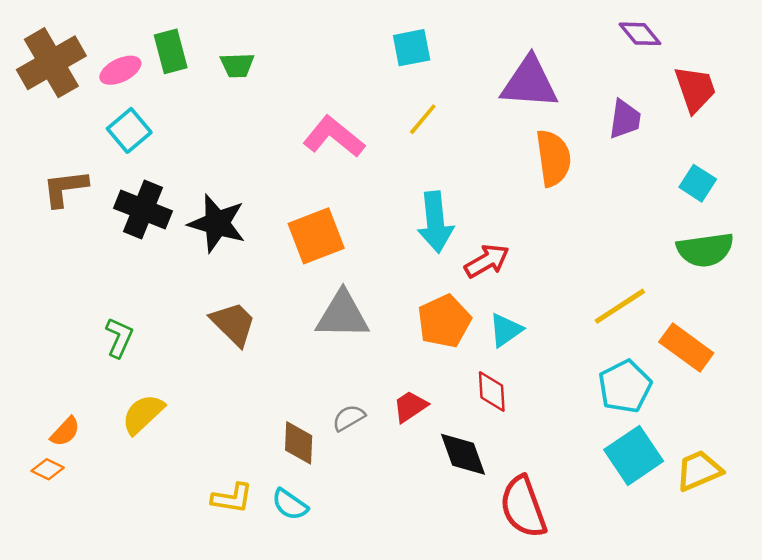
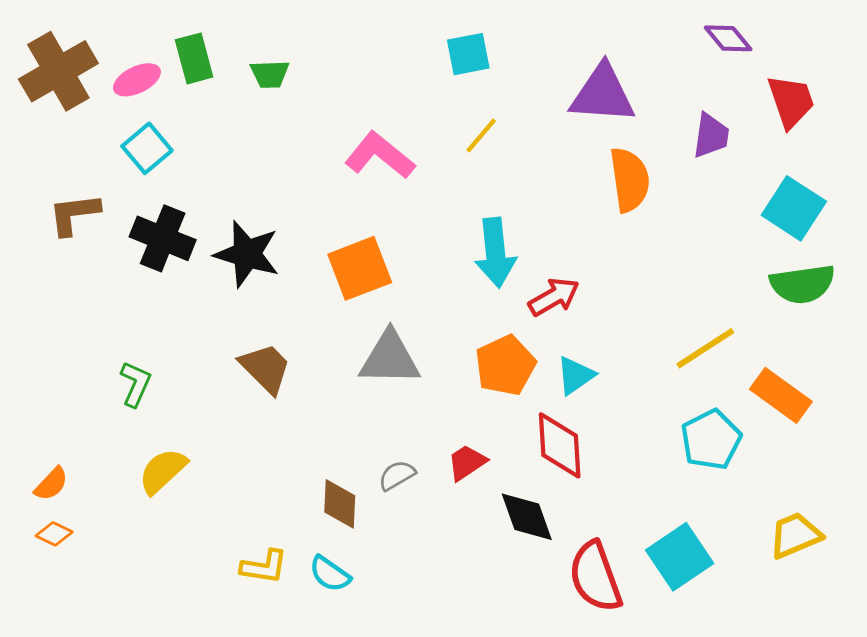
cyan square: (698, 183) -> (794, 208), size x1.5
red diamond: (492, 391) -> (560, 445), size x1.4
orange semicircle: (65, 432) -> (51, 484), moved
cyan square: (634, 455) -> (680, 557), moved

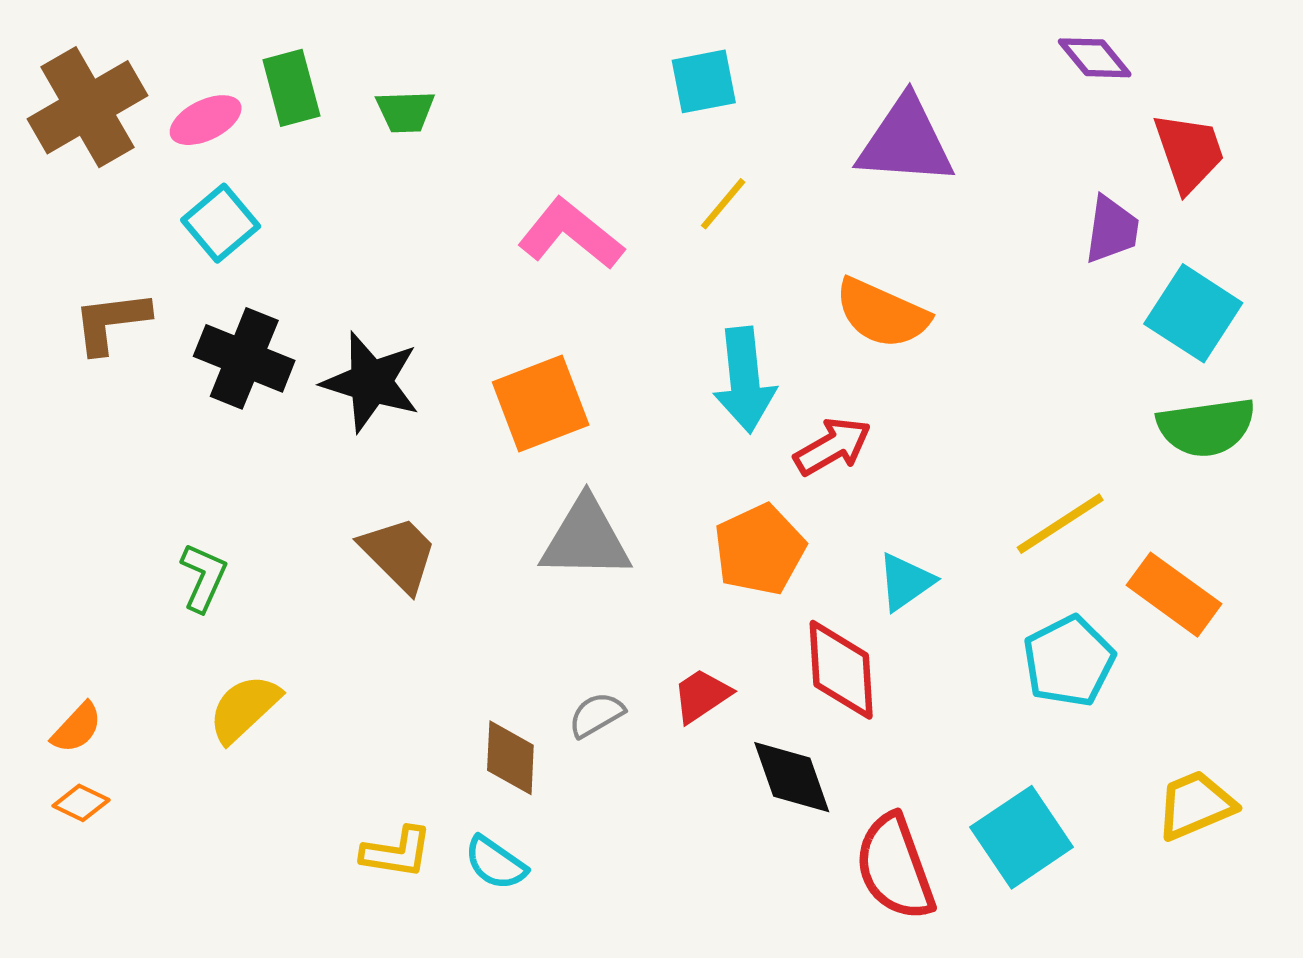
purple trapezoid: (711, 136) -> (1112, 230), moved
orange semicircle: (630, 180) -> (882, 313), moved, turned 122
cyan triangle: (575, 375) -> (906, 582), moved

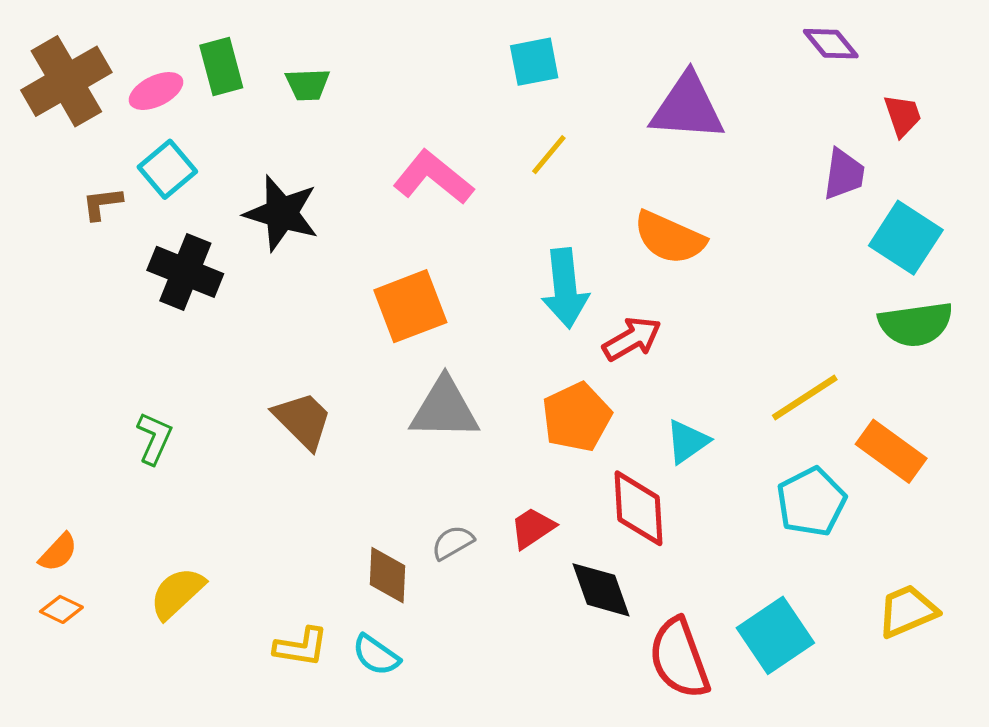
red trapezoid: (1189, 152) -> (903, 115), size x0.7
brown L-shape: (111, 322) -> (102, 203), moved, size x0.7
black star: (371, 382) -> (281, 213), moved
yellow semicircle: (244, 708) -> (177, 593), moved

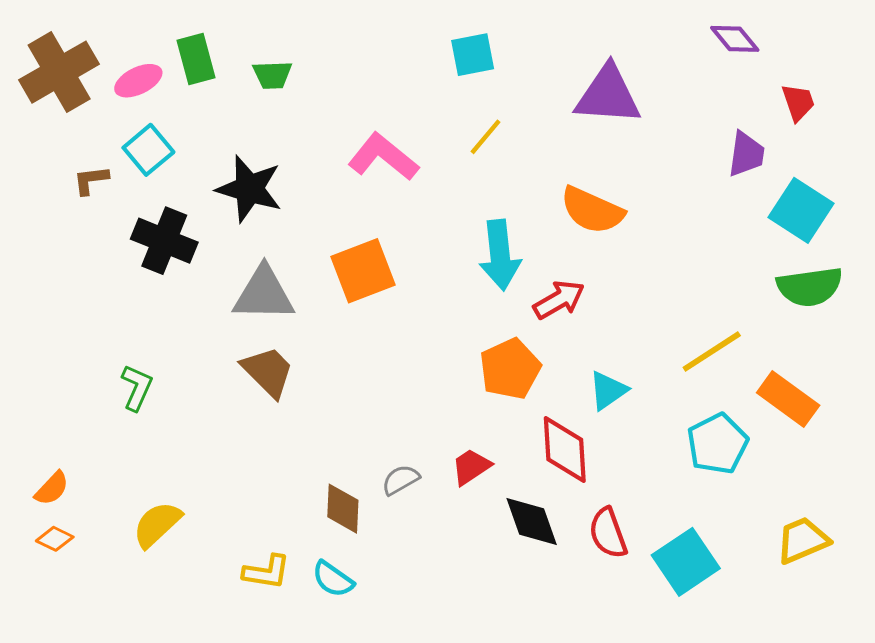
gray triangle: (445, 409) -> (264, 294), moved
red semicircle: (679, 658) -> (608, 533), moved, size x0.7

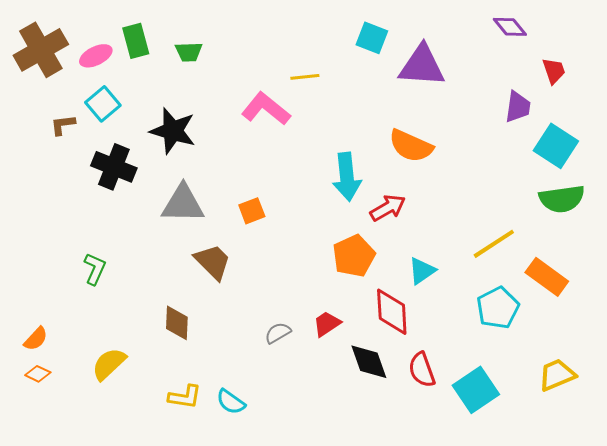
cyan square: (473, 55) -> (372, 38), moved, turned 32
yellow line: (486, 137) -> (305, 77), moved, turned 44
orange square: (363, 271) -> (252, 211), moved, size x0.6
brown trapezoid: (268, 372) -> (213, 262), moved
brown diamond: (343, 509) -> (177, 323), moved

